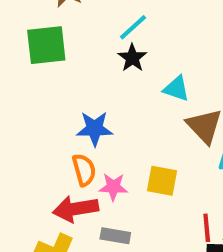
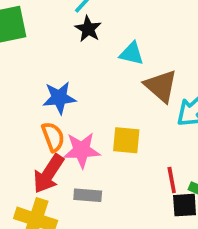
pink star: (113, 187) -> (82, 150), size x1.4
red arrow: (76, 209) -> (48, 174), turned -42

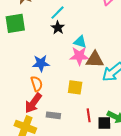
brown triangle: (161, 86) -> (95, 60), turned -42
pink star: (82, 150) -> (79, 56), moved
red line: (172, 180) -> (89, 115), moved

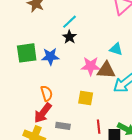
green square: (15, 23) -> (27, 53), moved
cyan triangle: (80, 42) -> (116, 49), moved
blue star: (41, 63) -> (50, 56), moved

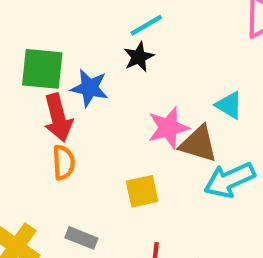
pink star: (91, 66) -> (168, 128), turned -30
yellow square: (86, 98) -> (142, 191), turned -35
red arrow: (43, 113) -> (58, 118), moved, turned -65

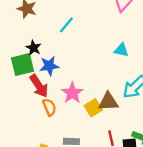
black star: (139, 57) -> (33, 48), moved
pink star: (168, 128) -> (72, 93), moved
brown triangle: (198, 144) -> (108, 102), moved

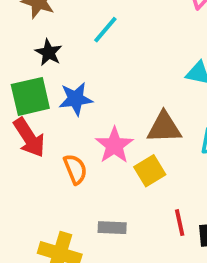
black star: (33, 48) -> (49, 52), moved
red arrow: (39, 86) -> (29, 138), moved
brown triangle: (108, 102) -> (164, 127), moved

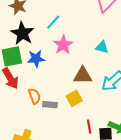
black star: (49, 52) -> (22, 33), size x1.6
pink star: (114, 145) -> (63, 45), moved
gray rectangle: (112, 228) -> (50, 105), moved

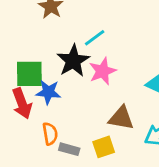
black star: (22, 33) -> (73, 61), moved
blue star: (36, 59) -> (48, 92), moved

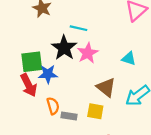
cyan line: (95, 38) -> (78, 28), turned 56
brown triangle: (121, 118) -> (106, 87), turned 35
yellow square: (104, 147) -> (95, 111), turned 35

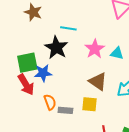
pink star: (88, 53) -> (95, 49), moved

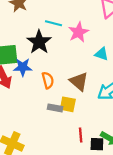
pink star: (95, 49) -> (78, 32), moved
orange semicircle: (50, 102) -> (48, 80), moved
gray rectangle: (65, 110) -> (55, 108), moved

